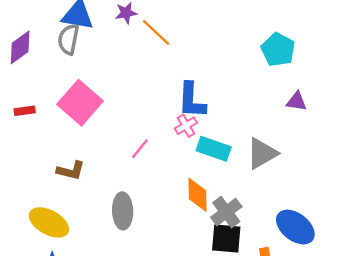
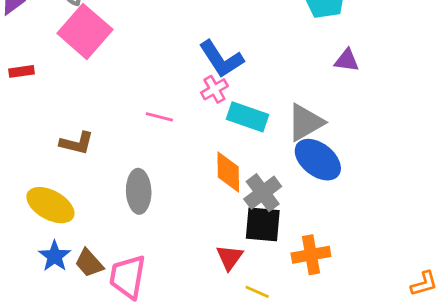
blue L-shape: (192, 100) -> (221, 59), turned -36
pink square: (80, 103) -> (85, 31), moved
pink line: (140, 149) -> (159, 117), turned 65
blue ellipse: (295, 227) -> (318, 160), moved

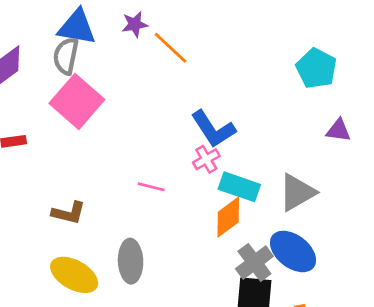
blue ellipse: (318, 160) -> (293, 251), moved
orange diamond: (228, 172) -> (228, 217), moved, turned 54
yellow ellipse: (50, 205) -> (74, 275), moved

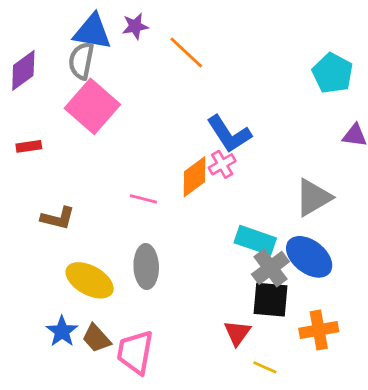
purple star: (135, 24) -> (135, 26), moved
pink line: (151, 187) -> (143, 199), moved
cyan rectangle: (239, 187) -> (255, 240), moved
brown L-shape: (69, 213) -> (58, 218), moved
orange diamond: (228, 217) -> (195, 177), moved

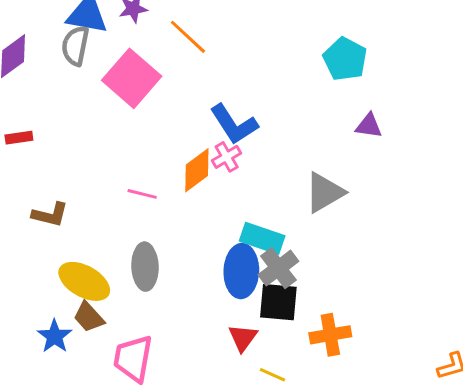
pink square: (92, 106) -> (132, 78), moved
blue ellipse: (309, 257) -> (241, 271), moved, turned 54
brown trapezoid: (96, 338) -> (89, 317), moved

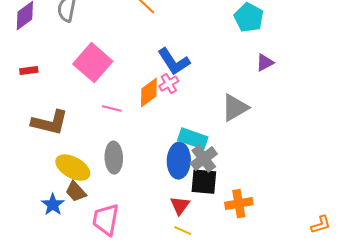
pink square: (132, 78) -> (93, 63), moved
purple triangle: (369, 126) -> (265, 63), turned -36
brown L-shape: (50, 215) -> (50, 123), size x1.5
yellow line: (272, 375) -> (183, 231), moved

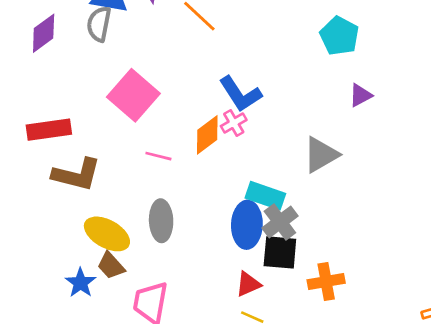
red rectangle: (29, 71) -> (49, 130), moved, size x1.8
red triangle: (180, 206) -> (248, 284), turned 30

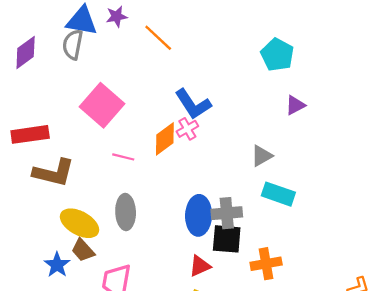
gray triangle: (321, 155) -> (262, 156), size x0.7
cyan rectangle: (265, 196) -> (278, 194), moved
gray cross: (280, 222) -> (227, 213), turned 32

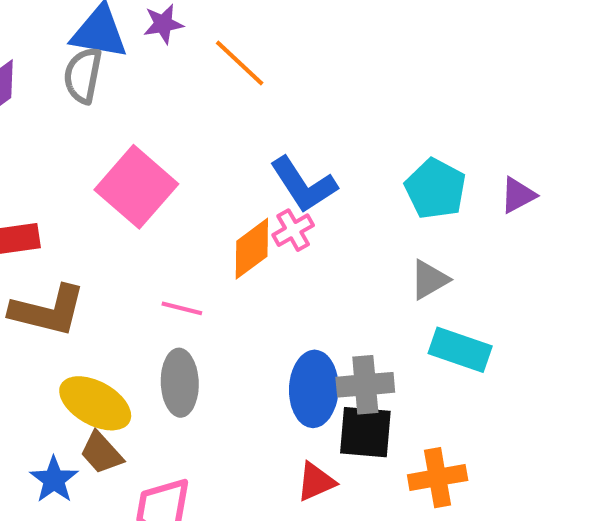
cyan pentagon: (277, 55) -> (435, 189), moved
purple triangle: (295, 105) -> (518, 195), moved
pink line: (123, 157) -> (182, 308), moved

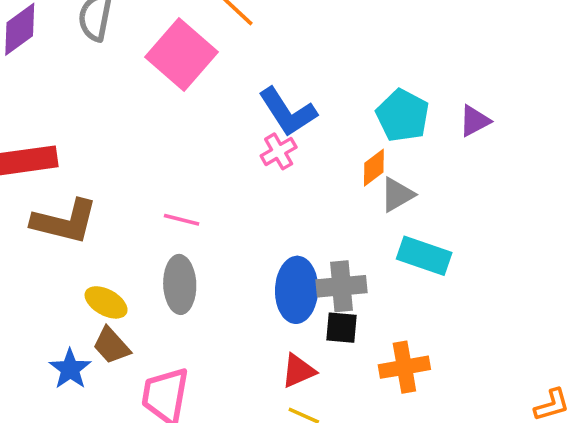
pink square: (136, 187) -> (182, 54), moved
orange diamond: (252, 249) -> (374, 168), moved, size x0.7
yellow ellipse: (95, 403) -> (106, 302), size x0.7
black square: (365, 432) -> (342, 328), size x0.7

